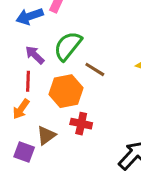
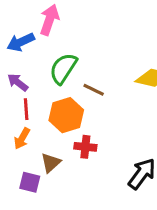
purple arrow: (35, 55) -> (18, 82), moved

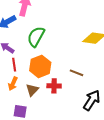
brown line: (94, 90) -> (77, 73), moved
brown triangle: (51, 163) -> (32, 90), moved

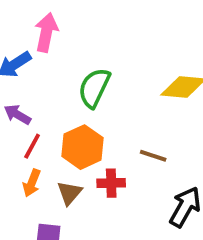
green semicircle: (36, 37) -> (94, 88), moved
red line: (14, 65) -> (32, 146), turned 40

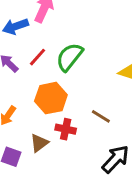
red line: (32, 146) -> (38, 57), moved
brown triangle: (69, 193) -> (39, 143), moved

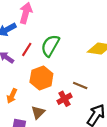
red cross: (66, 129) -> (64, 99), moved, turned -32

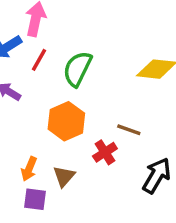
red line: (27, 49) -> (39, 60), moved
orange arrow: (12, 96) -> (29, 169), moved

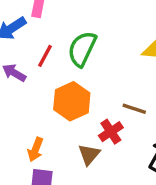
red line: (39, 60) -> (45, 56), moved
brown triangle: (64, 176) -> (89, 154), moved

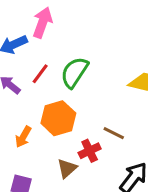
orange arrow: (35, 149) -> (23, 137), moved

